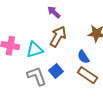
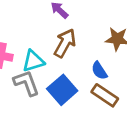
blue square: (56, 71) -> (62, 90), size x1.5
gray L-shape: (37, 76) -> (26, 83), moved

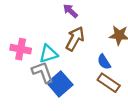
blue square: (62, 90) -> (60, 84), moved

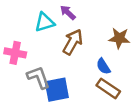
cyan triangle: (48, 54) -> (45, 22), moved
blue square: (60, 84) -> (57, 90), turned 30

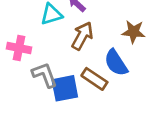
blue semicircle: (103, 66) -> (116, 63), size x1.5
brown rectangle: (108, 88) -> (94, 79), moved

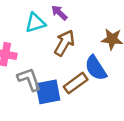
brown rectangle: (94, 79) -> (76, 83), turned -70

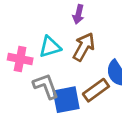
purple arrow: (59, 13) -> (78, 14), turned -120
cyan triangle: (35, 23) -> (50, 47), moved

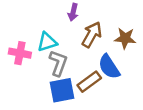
brown arrow: (84, 47) -> (92, 35), moved
gray L-shape: (46, 86) -> (58, 63), moved, turned 40

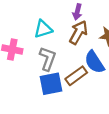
purple arrow: (73, 12) -> (77, 12), moved
cyan triangle: (47, 42) -> (43, 29), moved

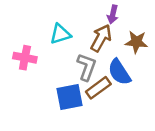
purple arrow: (77, 12) -> (113, 14), moved
gray L-shape: (48, 59) -> (87, 67), moved

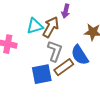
purple arrow: (113, 14) -> (66, 11), moved
brown arrow: (101, 38) -> (51, 27), moved

